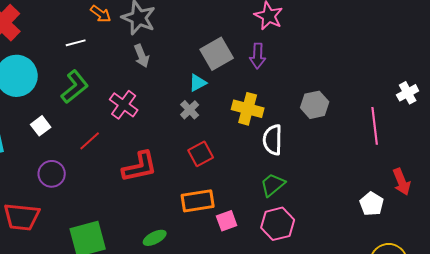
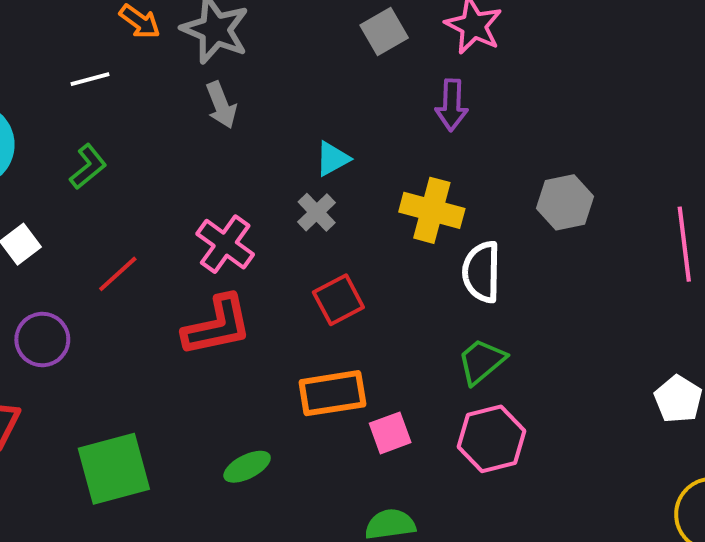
gray square: (217, 54) -> (384, 31), moved, size x0.7
green L-shape: (75, 87) -> (88, 167), size x0.7
pink cross: (124, 105) -> (225, 244), moved

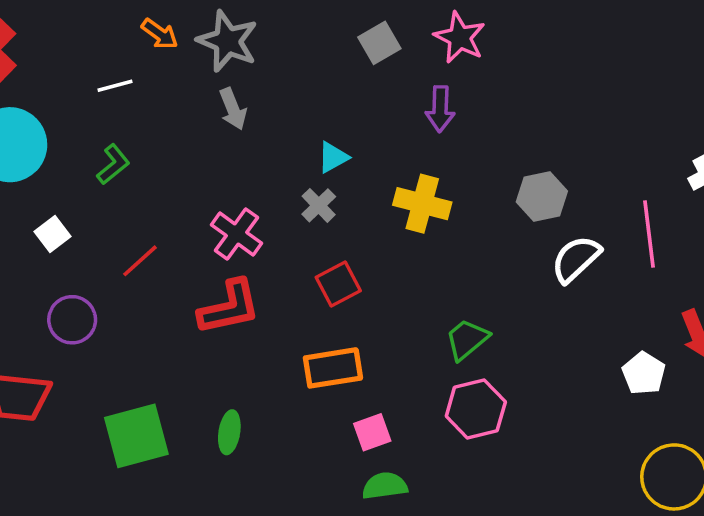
white semicircle: (482, 272) -> (576, 259), moved, turned 46
pink square: (390, 433) -> (372, 432), moved
green ellipse: (247, 467) -> (229, 432), moved, turned -54

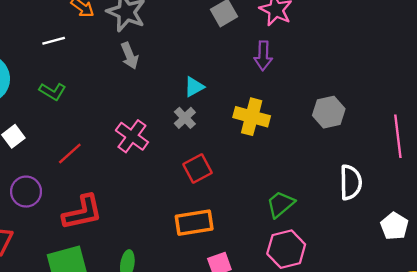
green L-shape: (113, 164) -> (53, 91), turned 70
white semicircle: (576, 259) -> (351, 182), moved, turned 132
red L-shape: (229, 307) -> (82, 212), moved

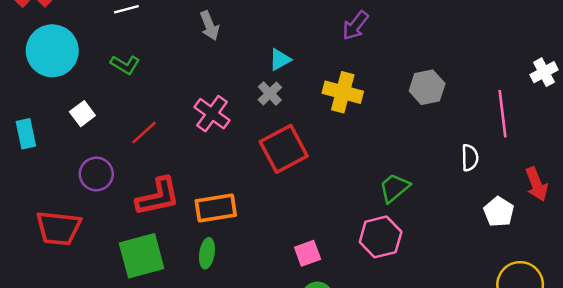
purple arrow: (263, 56) -> (355, 26), turned 36
red square: (198, 169) -> (284, 149), size x1.5
white semicircle: (351, 182) -> (470, 158), moved, size x0.7
green trapezoid: (280, 204) -> (394, 188), moved
orange rectangle: (194, 223) -> (216, 208), moved

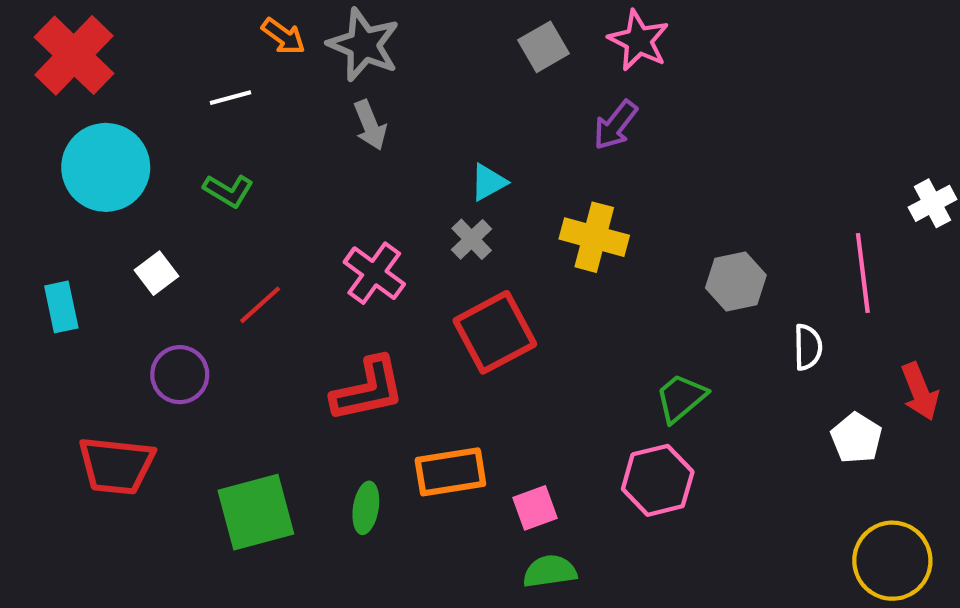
gray hexagon: (427, 87) -> (736, 282), moved
red L-shape: (158, 197) -> (368, 389), moved
orange rectangle: (216, 208) -> (450, 472), moved

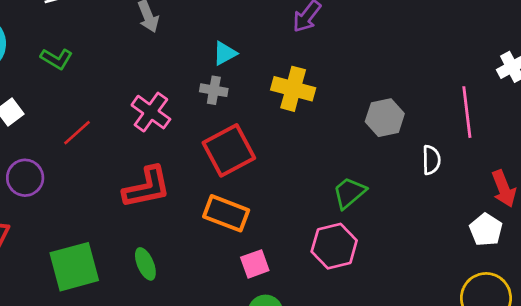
gray cross: (472, 239) -> (214, 90), turned -36
white pentagon: (856, 438) -> (486, 230), moved
orange rectangle: (450, 472) -> (226, 213), moved, turned 30
green ellipse: (366, 508) -> (145, 264), turned -32

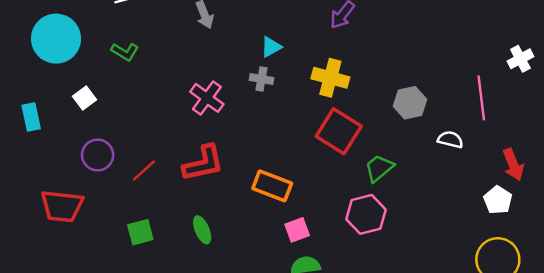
red line: (77, 133) -> (144, 170), moved
red square: (229, 150) -> (339, 131), moved, turned -30
white semicircle: (431, 160) -> (450, 140), turned -75
green square: (74, 267) -> (140, 232), size x0.6

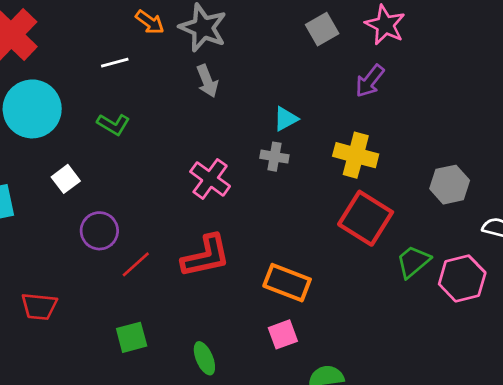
purple circle: (98, 155) -> (99, 231), moved
red trapezoid: (62, 206) -> (39, 306), size x0.7
pink hexagon: (366, 214) -> (462, 278), moved
green ellipse: (202, 230) -> (204, 358), moved
pink square: (297, 230) -> (283, 334), moved

